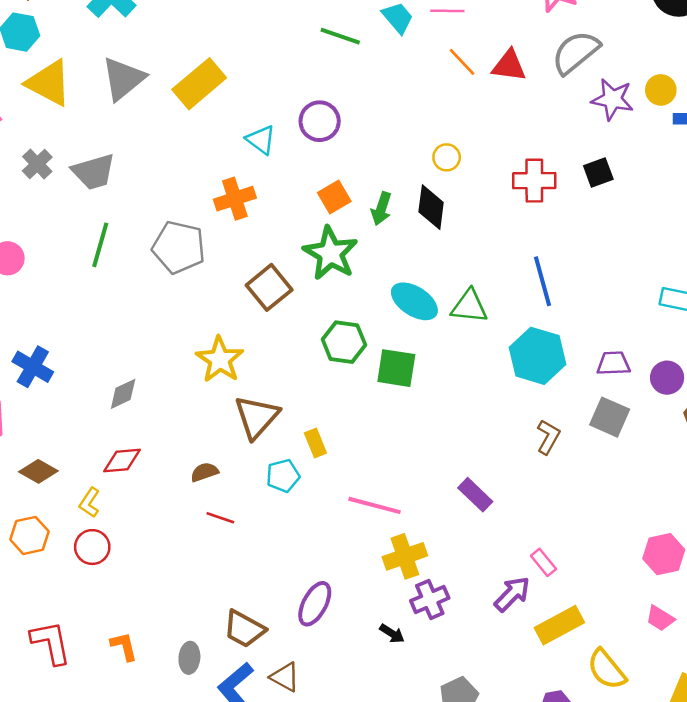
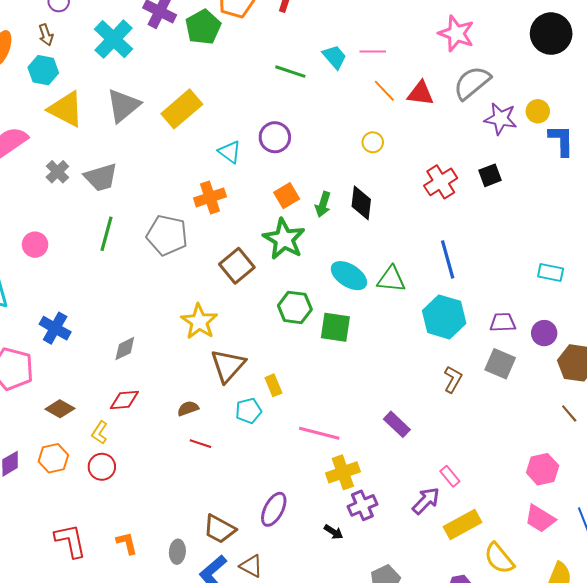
yellow circle: (447, 157) -> (373, 142), moved
red cross: (534, 181) -> (441, 182), turned -32
pink trapezoid: (660, 618) -> (540, 519), size x1.4

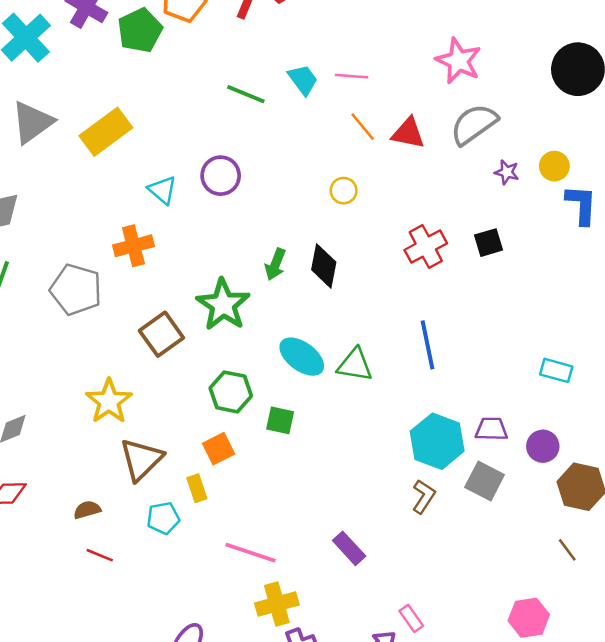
purple star: (501, 119) -> (507, 172), size x0.6
orange square: (287, 196) -> (218, 449), moved
cyan hexagon: (444, 317) -> (437, 441), moved
green square: (335, 327) -> (280, 420), size x0.7

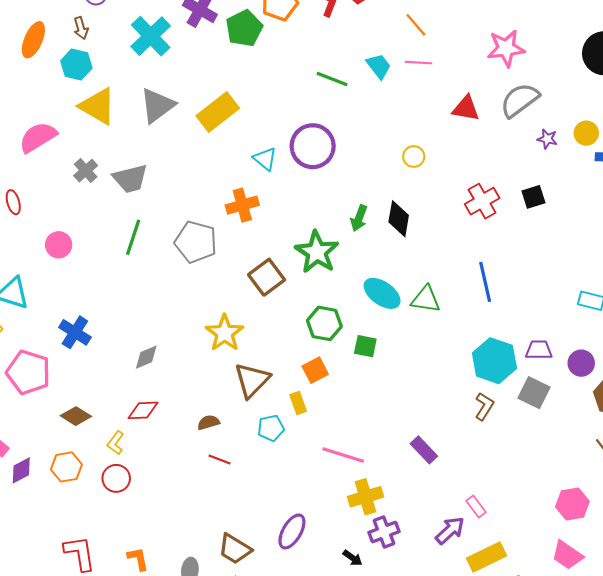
pink star: (458, 61) -> (506, 48), turned -30
orange line: (363, 127) -> (416, 25), moved
purple circle: (221, 176) -> (313, 146), size x1.4

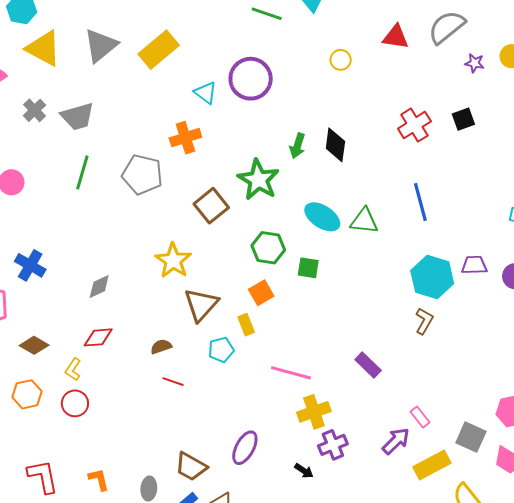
yellow circle: (414, 157) -> (341, 60), moved
gray square: (534, 393) -> (471, 437), moved

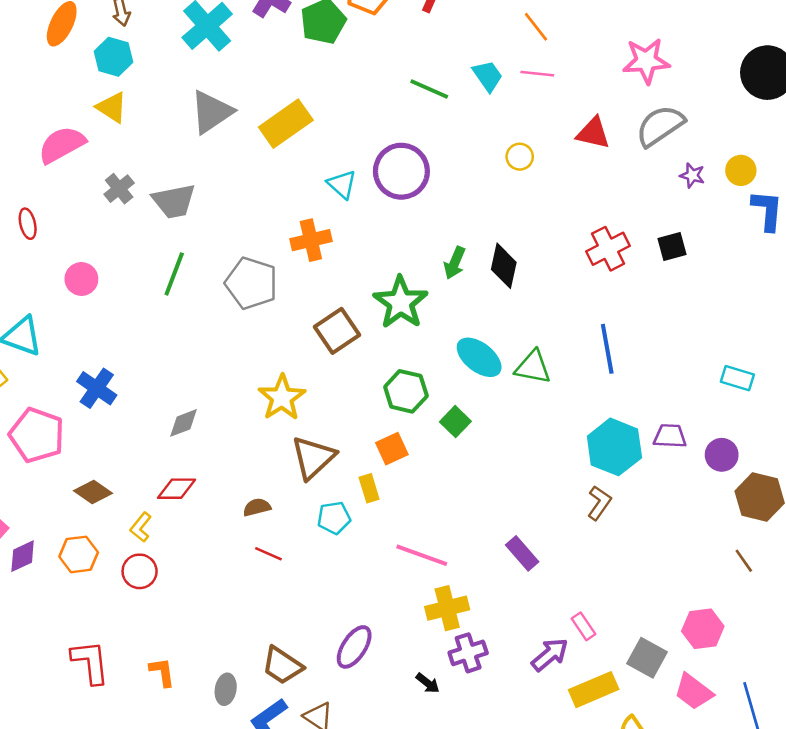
yellow triangle: (44, 48) -> (112, 107), moved, size x0.7
green square: (308, 268) -> (455, 422), turned 30

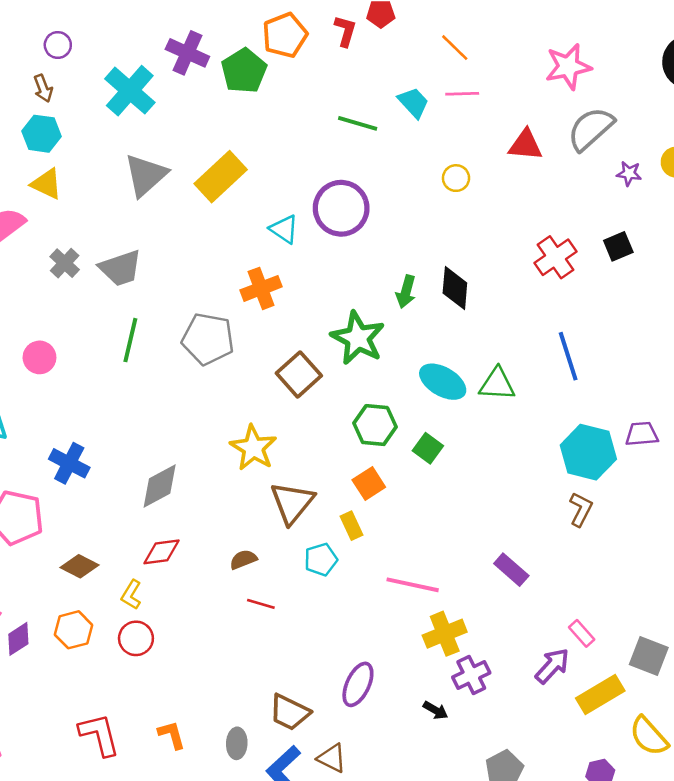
gray diamond: (183, 423) -> (160, 486), size x1.4

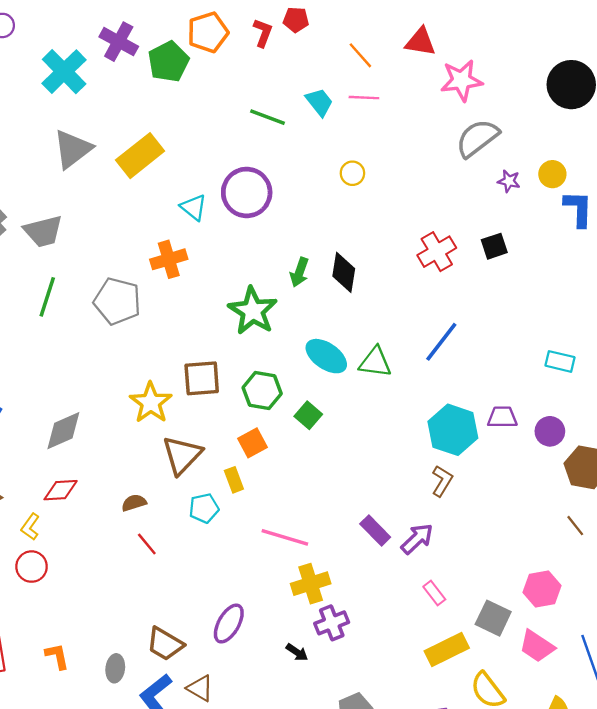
red triangle: (525, 145) -> (420, 42), moved
blue line: (568, 356) -> (441, 342), turned 51
brown square: (299, 374) -> (202, 378), moved, turned 33
red line: (261, 604) -> (147, 544), turned 30
purple arrow: (552, 666) -> (417, 539), moved

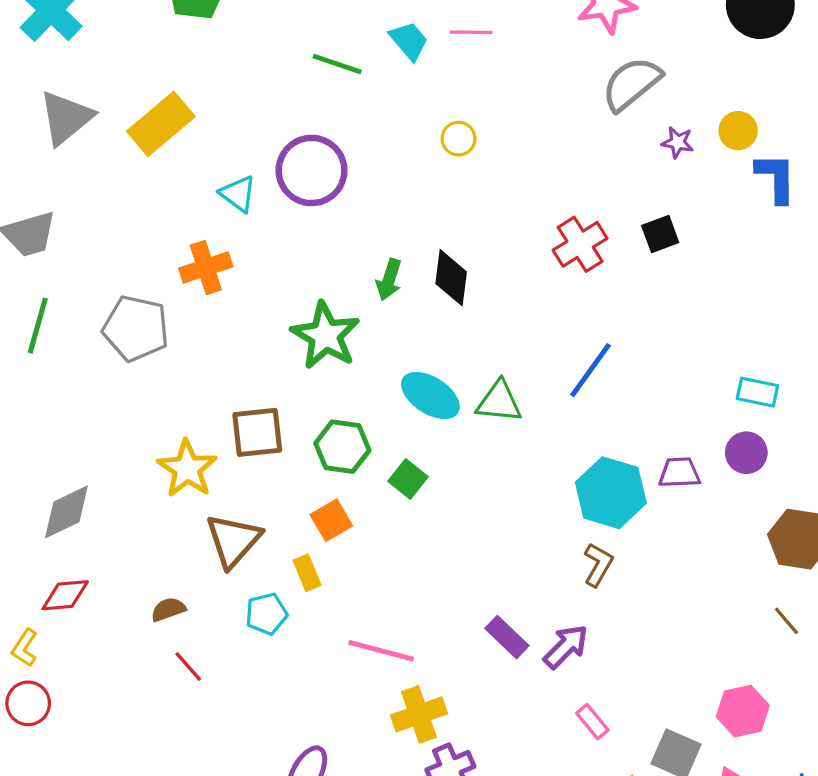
purple circle: (550, 431) -> (746, 453), moved

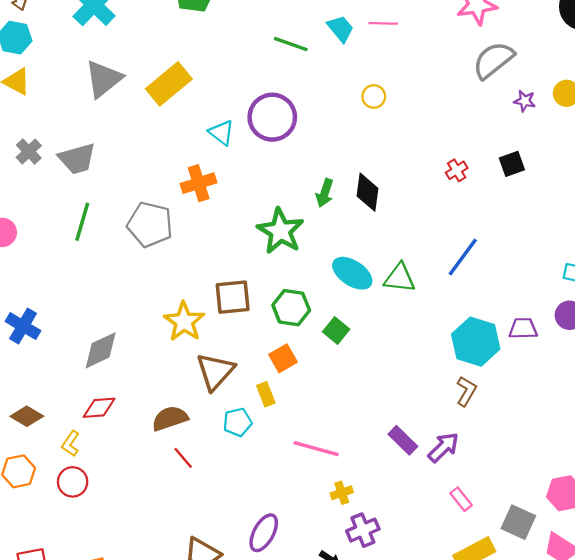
red cross: (580, 244) -> (457, 170), size x0.6
brown semicircle: (168, 609) -> (170, 418), size x1.5
yellow cross: (419, 714) -> (342, 493), size x0.6

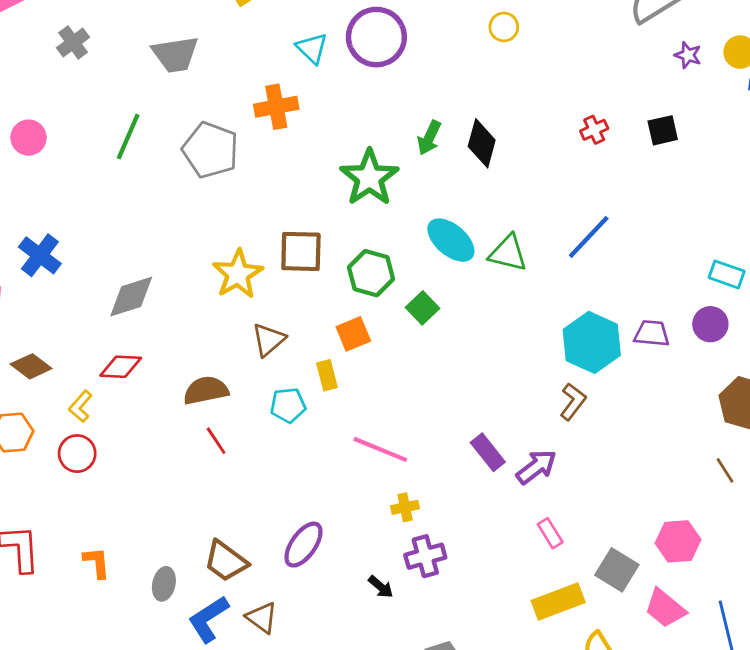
gray trapezoid: (77, 159) -> (175, 54), moved
brown triangle: (215, 371) -> (268, 340), size x0.7

